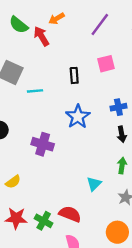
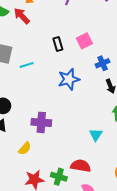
pink square: (106, 64) -> (84, 41), moved
blue star: (78, 117) -> (69, 79), turned 30
purple cross: (43, 144) -> (41, 122), moved

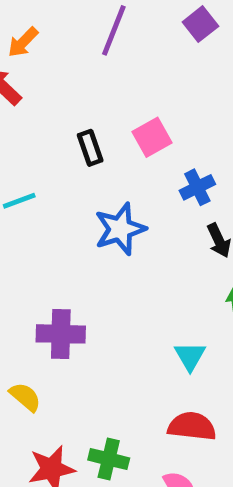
yellow semicircle: (25, 148) -> (25, 397), turned -88
red semicircle: (81, 166) -> (192, 426), moved

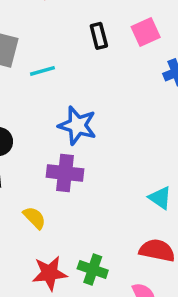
blue star: (120, 229) -> (77, 125), moved, turned 30
cyan triangle: (190, 356) -> (160, 198), turned -30

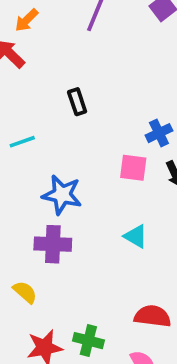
pink square: (146, 32) -> (133, 168), moved, turned 36
cyan triangle: (160, 198) -> (136, 236), moved

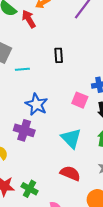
cyan triangle: (136, 236) -> (71, 138), size x1.5
red semicircle: (153, 316) -> (70, 173), moved

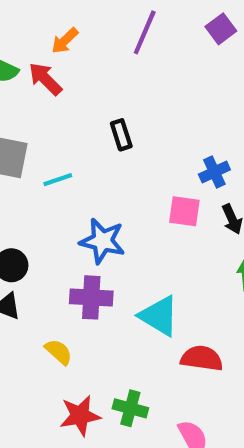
cyan triangle: (71, 138) -> (159, 316), moved

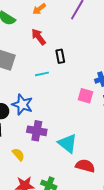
red arrow: (45, 79) -> (39, 37), moved
cyan line: (58, 180) -> (42, 74), moved
blue star: (102, 241) -> (22, 105), moved

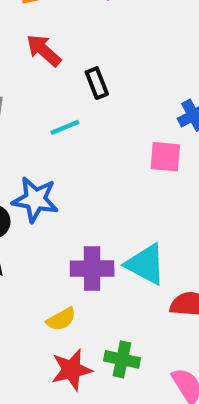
purple cross: (37, 131) -> (92, 269), moved
yellow semicircle: (18, 154) -> (61, 319), moved, turned 112

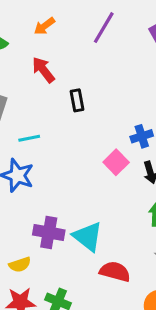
cyan line: (65, 127) -> (29, 138), moved
pink square: (165, 157) -> (116, 162), turned 30

